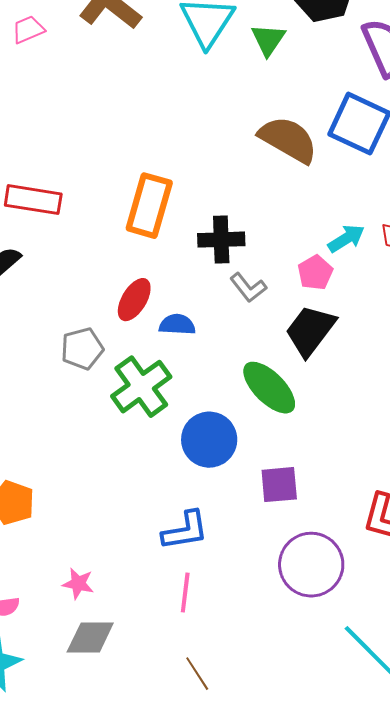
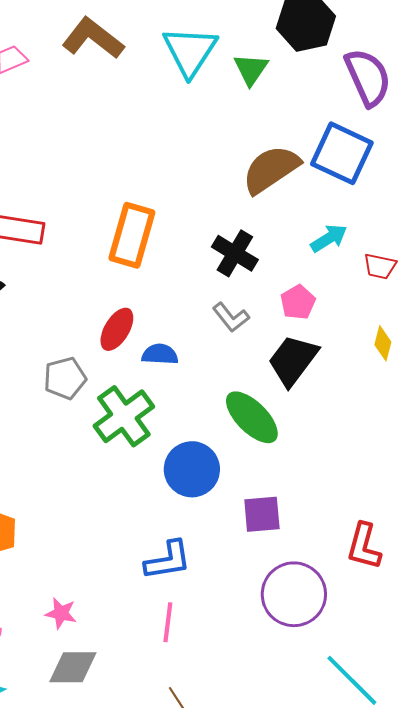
brown semicircle: (288, 140) -> (271, 169), turned -64
cyan arrow: (346, 239) -> (329, 238), moved
black cross: (221, 240) -> (235, 253), moved, turned 33

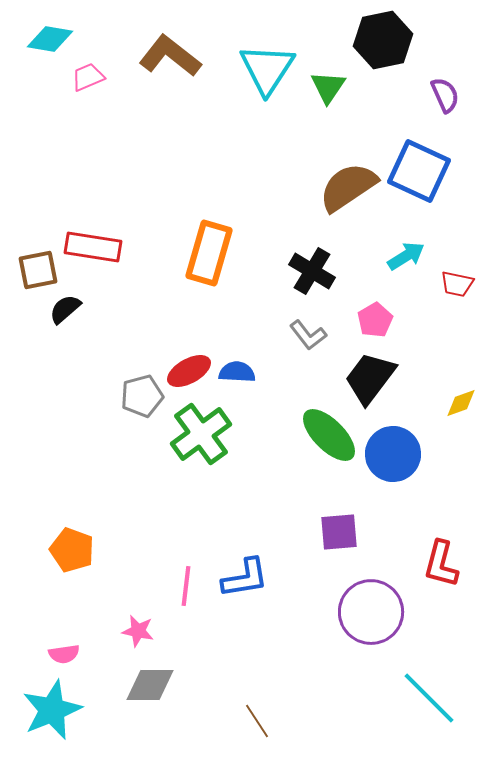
purple semicircle: (368, 77) -> (445, 95), size x0.6
red ellipse: (117, 329) -> (189, 371), moved, turned 30
yellow diamond: (383, 343) -> (461, 403), moved, turned 56
blue circle: (192, 469) -> (393, 454), moved
pink line: (168, 622) -> (186, 586), moved

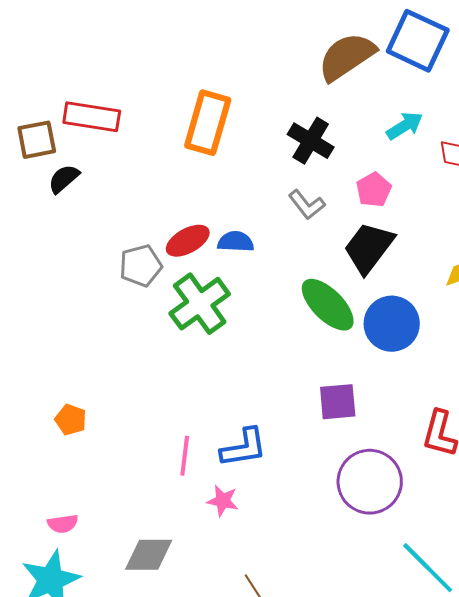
orange pentagon: (72, 550) -> (71, 420), size x0.7
pink star: (138, 631) -> (223, 501), moved

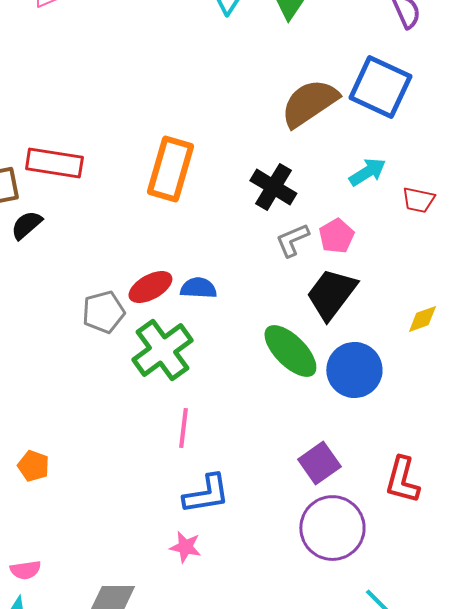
gray L-shape: (307, 205) -> (292, 240), moved, turned 105
purple square: (338, 402) -> (319, 463), moved, turned -30
pink line: (185, 456) -> (183, 428), moved

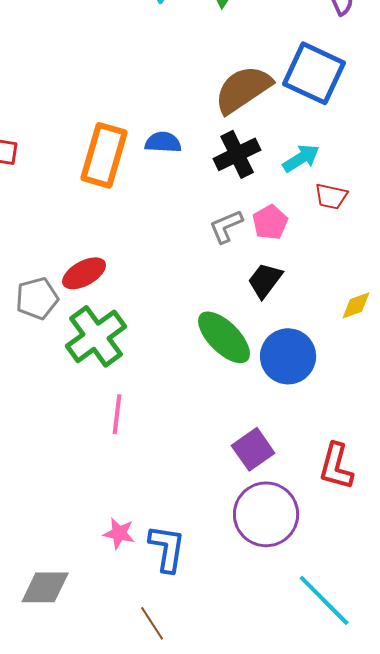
black cross: (273, 187) -> (237, 154), moved, turned 33
red trapezoid: (418, 200) -> (331, 196), moved
blue semicircle: (198, 288) -> (163, 142), moved
black trapezoid: (331, 294) -> (265, 280), size x0.7
blue L-shape: (206, 494) -> (167, 548), moved, turned -72

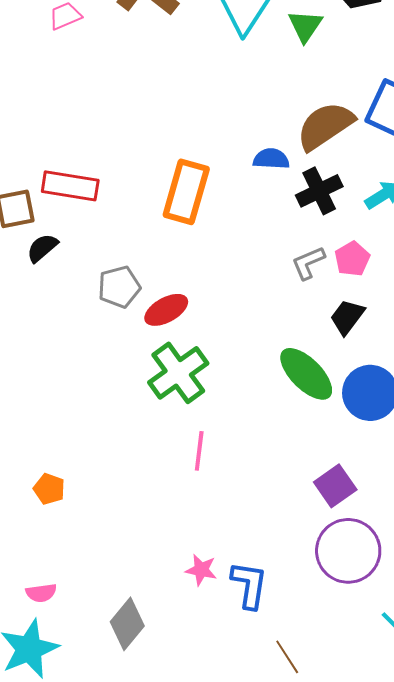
blue semicircle: (163, 142) -> (271, 159), moved
gray pentagon: (37, 298) -> (119, 287), moved
gray diamond: (45, 587) -> (127, 624), turned -51
brown line: (152, 623) -> (287, 657), moved

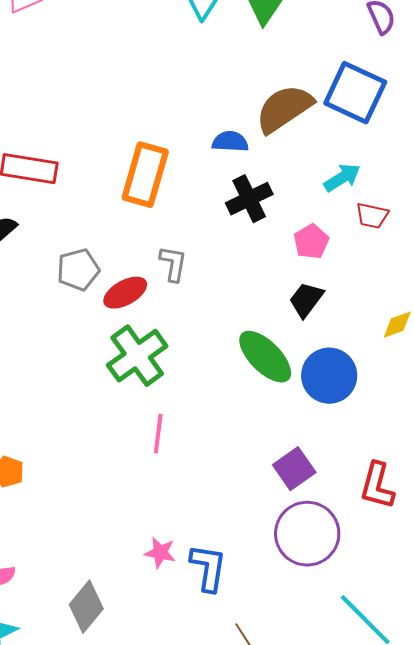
black cross: (319, 191) -> (249, 199), moved
gray L-shape: (308, 263) -> (173, 264), moved, turned 123

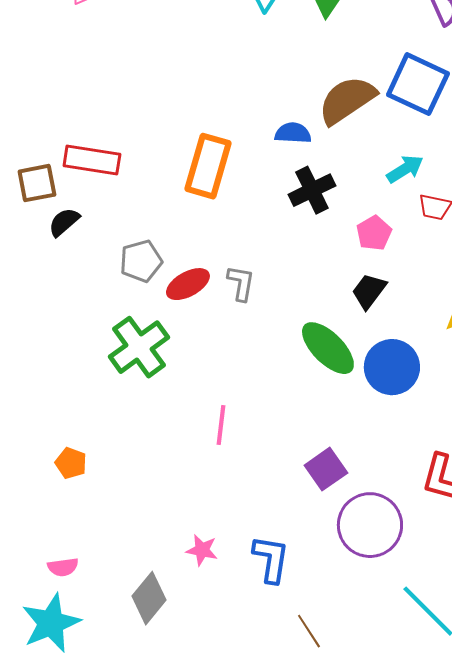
gray L-shape: (173, 264) -> (241, 283), moved
green cross: (137, 356) -> (139, 347), moved
purple square: (294, 469) -> (326, 469), moved
pink star: (160, 553) -> (202, 550), moved

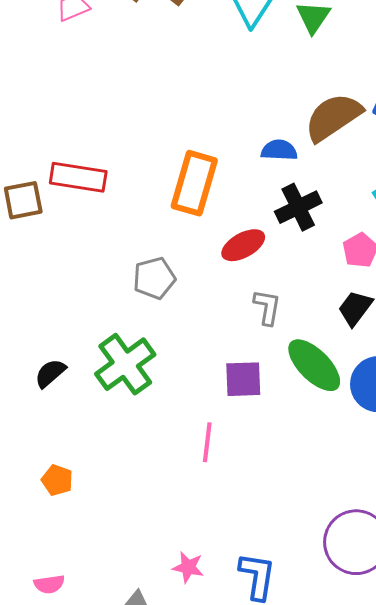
black semicircle: (64, 222) -> (50, 373), moved
gray pentagon: (141, 261) -> (154, 278), moved
gray L-shape: (241, 283) -> (267, 307), moved
red ellipse: (188, 284) -> (243, 245), moved
purple square: (326, 469) -> (243, 379), moved, turned 33

